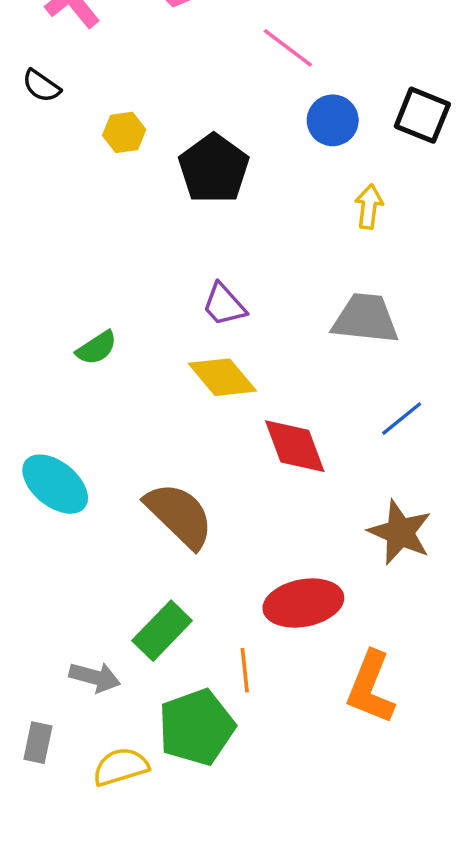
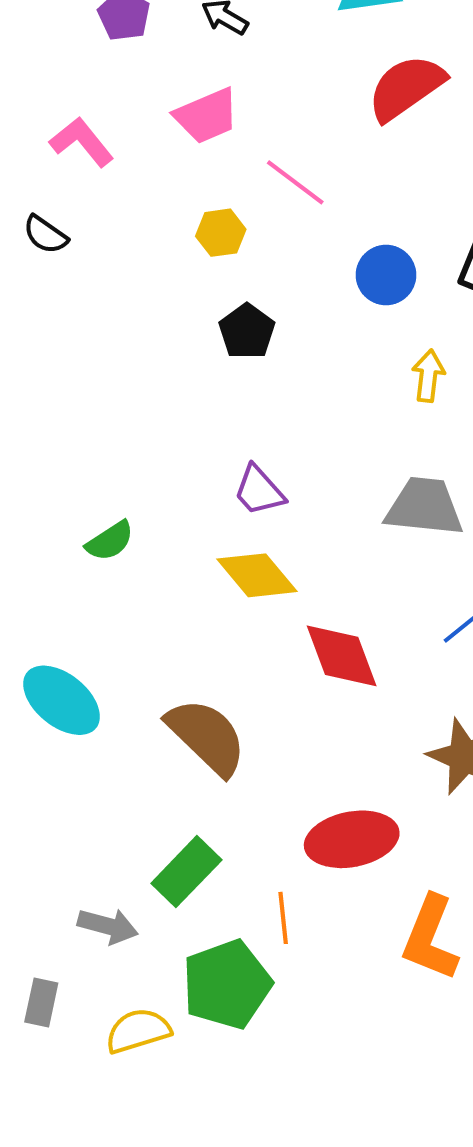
pink line: (288, 48) -> (295, 182), moved
yellow hexagon: (124, 132) -> (221, 233), moved
black pentagon: (214, 169) -> (247, 331), size x0.7

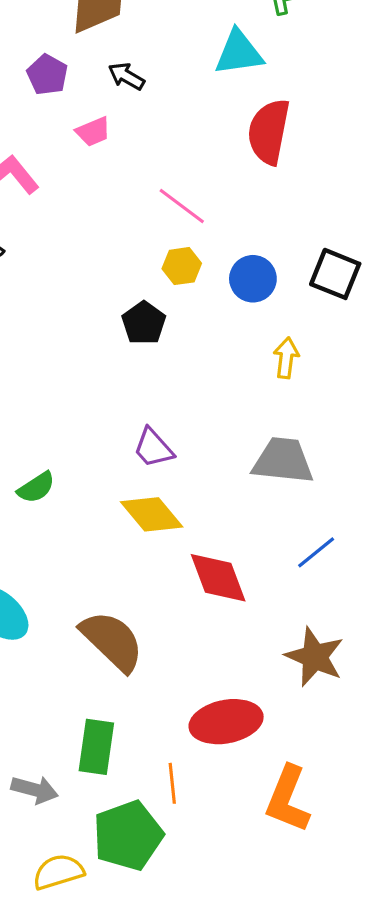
red semicircle: (406, 88) -> (269, 132), turned -44
pink trapezoid: (207, 116) -> (93, 132), moved, size x0.7
yellow hexagon: (221, 233) -> (182, 266), moved
green rectangle: (186, 872) -> (96, 747), turned -36

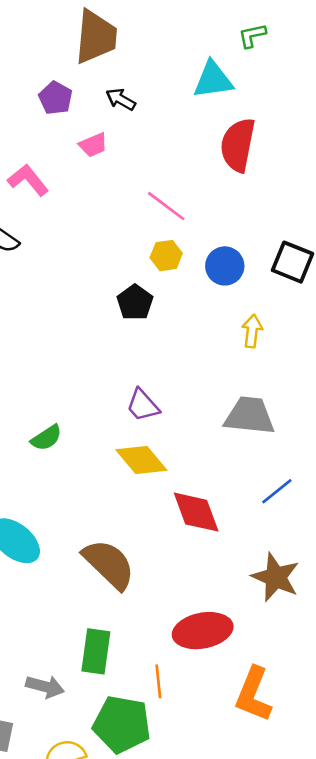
green pentagon: (128, 836) -> (122, 724), turned 30

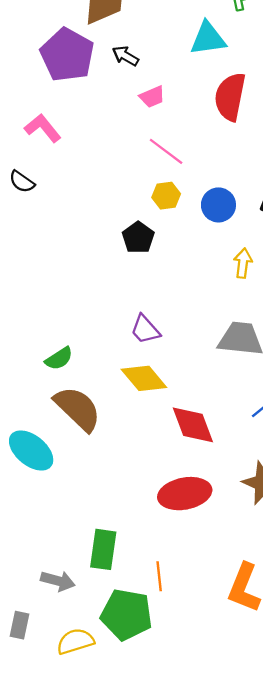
purple pentagon: (55, 98) -> (67, 55), size x1.8
pink trapezoid: (93, 145) -> (152, 97), moved
brown semicircle: (109, 564) -> (78, 409), moved
red ellipse: (203, 631) -> (185, 494), moved

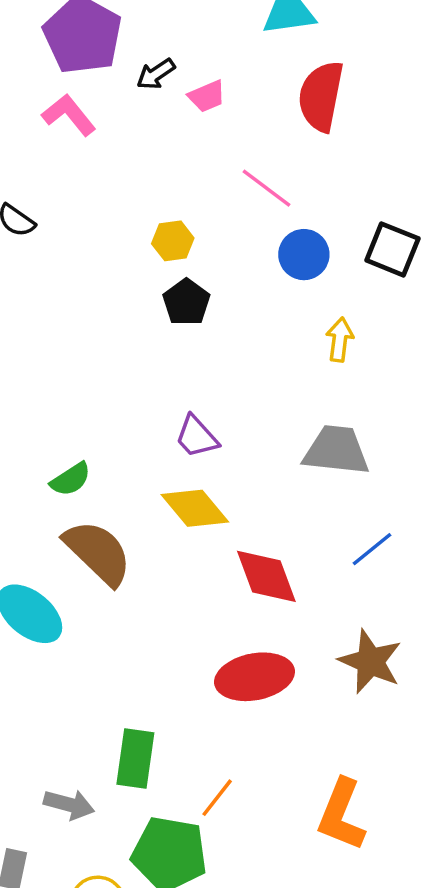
black arrow: (125, 56) -> (156, 74), moved, turned -64
pink L-shape: (43, 128) -> (69, 115), moved
pink line: (166, 151) -> (266, 188), moved
yellow hexagon: (166, 196) -> (173, 241), moved
orange line: (159, 576) -> (217, 798), turned 44

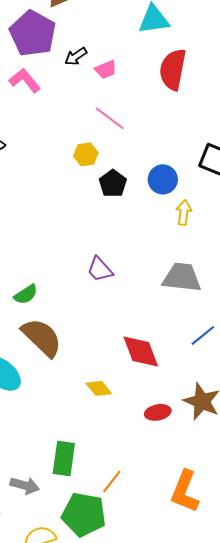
pink line: (266, 188) -> (110, 118), moved
blue circle: (304, 255) -> (163, 179), moved
black pentagon: (186, 302) -> (113, 183), moved
yellow diamond: (195, 508) -> (99, 388), moved, size x0.7
red ellipse: (255, 677) -> (158, 412), moved, size x0.6

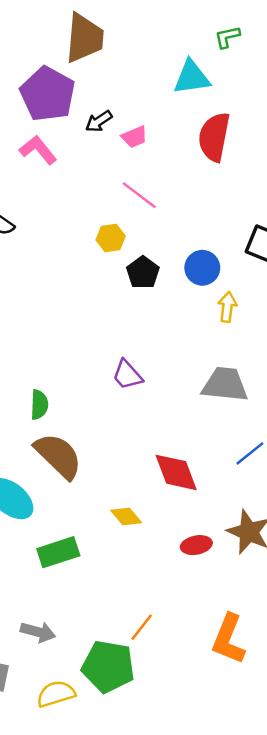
green semicircle: (26, 294) -> (39, 405), turned -55
green rectangle: (64, 458) -> (58, 552), moved, turned 64

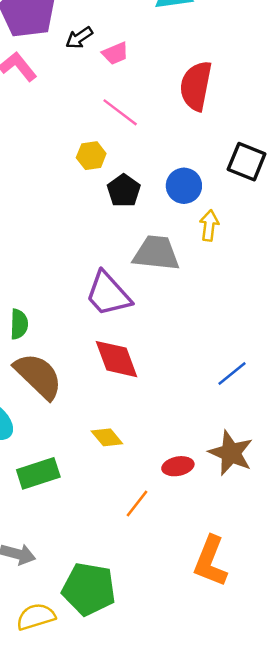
red semicircle: (214, 137) -> (196, 86), moved
purple trapezoid: (127, 375) -> (108, 294), size x1.5
gray trapezoid: (225, 384) -> (156, 253), moved
red diamond: (176, 472) -> (117, 359), moved
orange line: (142, 627) -> (137, 504), moved

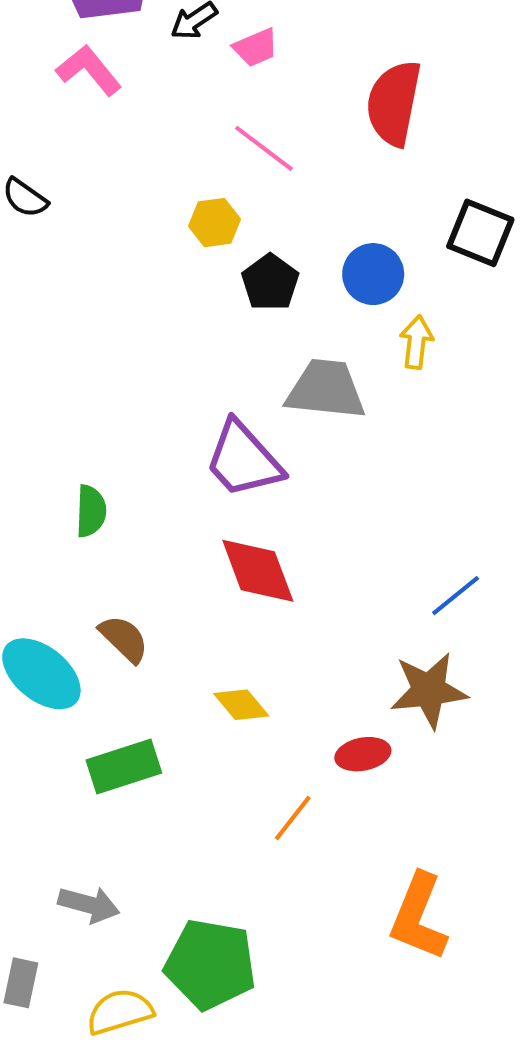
brown semicircle: (38, 376) -> (124, 639), moved, size x0.6
brown star: (231, 453) -> (429, 690), moved, turned -30

